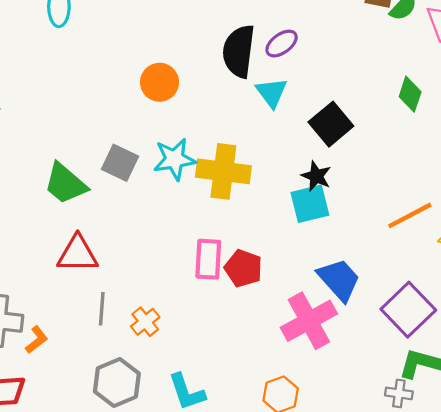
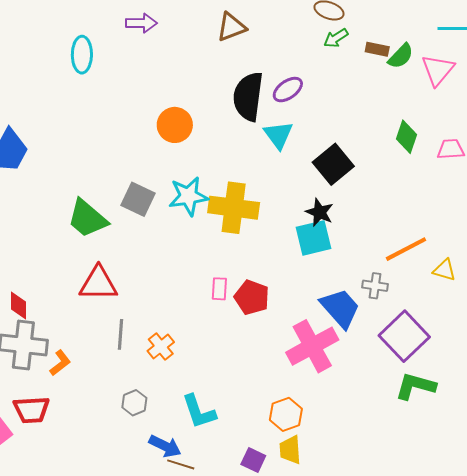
pink rectangle: (208, 259) -> (219, 289), size x0.6
gray hexagon: (117, 382) -> (134, 403), size x0.6
gray cross: (399, 393) -> (375, 286), moved

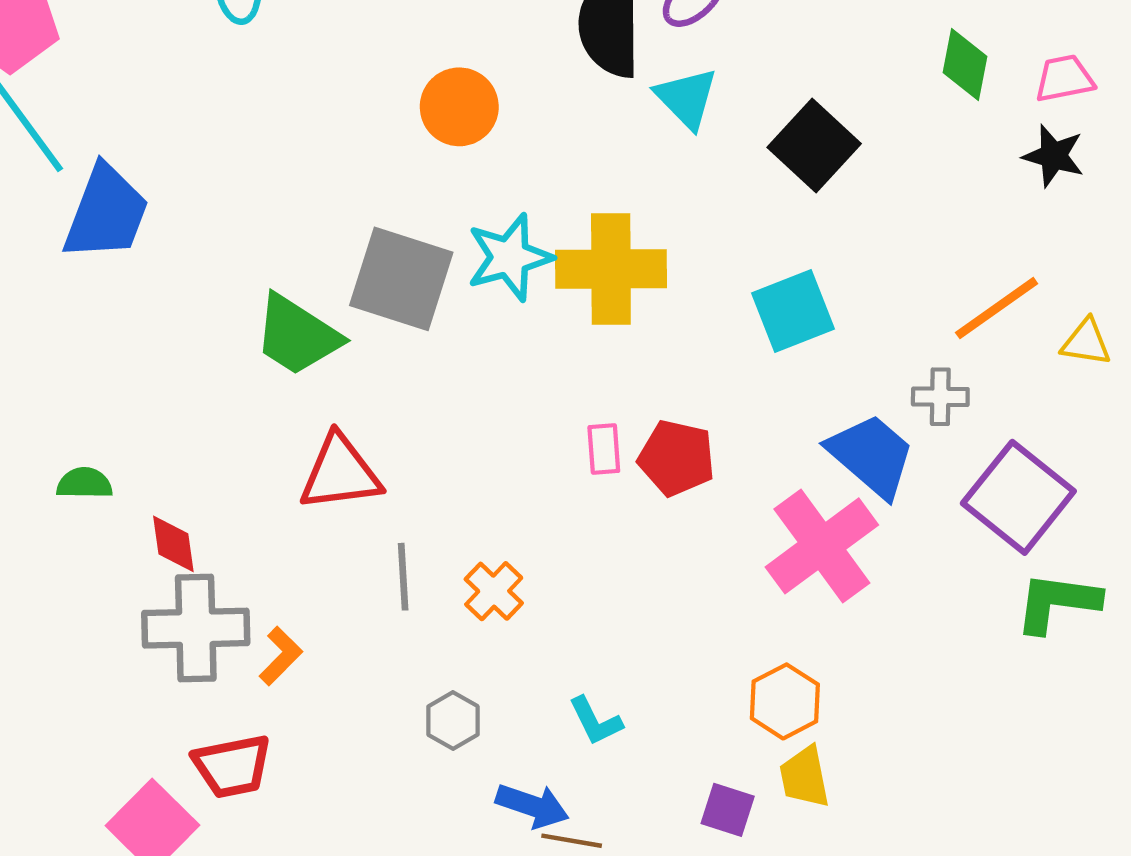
gray square: (138, 199) -> (401, 279), size x1.4
black star: (320, 212) -> (1053, 156), moved
cyan L-shape: (199, 412) -> (595, 721), size x0.7

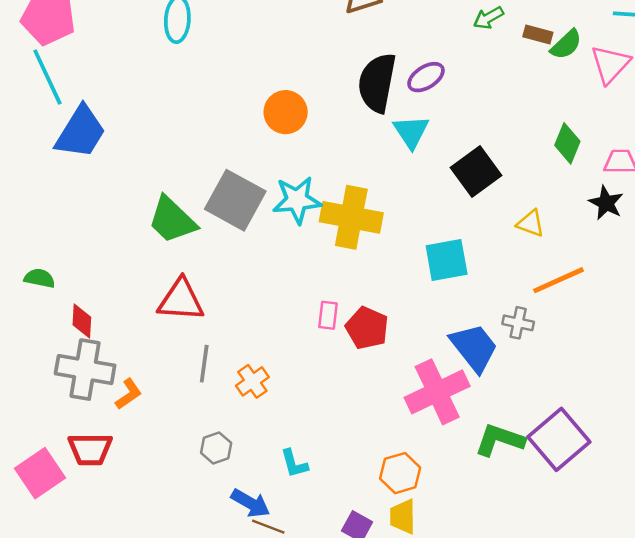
yellow triangle: (1086, 342) -> (531, 223), moved
purple square: (1018, 497) -> (559, 439), moved
green L-shape: (1057, 602) -> (500, 440), moved

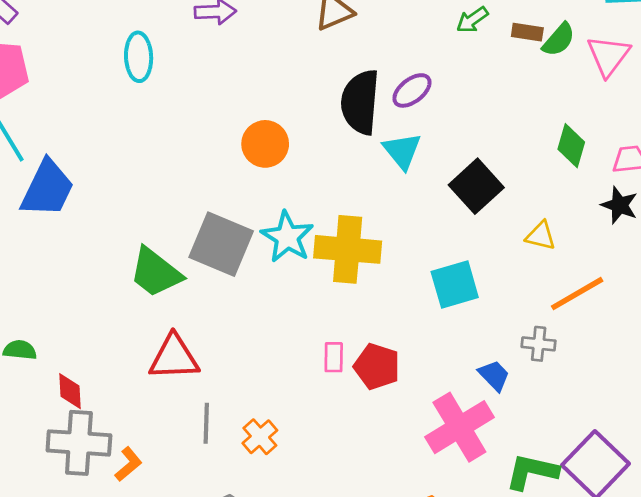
cyan star: (297, 200) -> (287, 237), turned -30
blue trapezoid: (474, 348) -> (494, 375), size x0.6

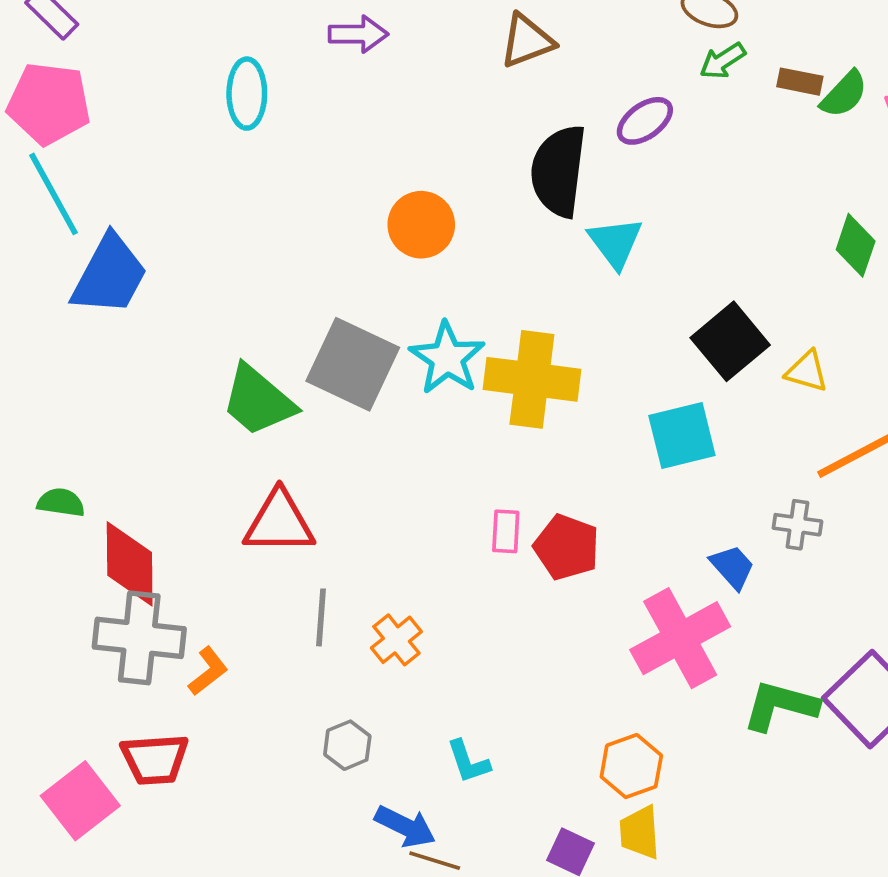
purple ellipse: (412, 90) -> (645, 121), moved
black square: (476, 186) -> (730, 341), moved
red diamond: (70, 391) -> (130, 564), size x1.6

